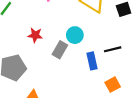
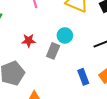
blue rectangle: (92, 61) -> (83, 77), moved

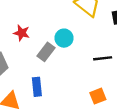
blue rectangle: (83, 77) -> (37, 87), moved

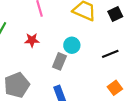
red star: (22, 33) -> (32, 40), moved

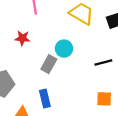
orange square: (115, 88) -> (104, 99), turned 32

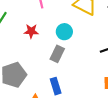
cyan circle: (64, 49) -> (64, 32), moved

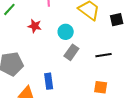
gray rectangle: (57, 54) -> (71, 52), moved

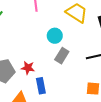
red star: (35, 26) -> (28, 68), moved

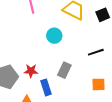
gray rectangle: (62, 56) -> (64, 70), moved

